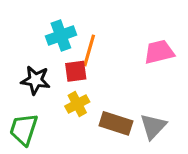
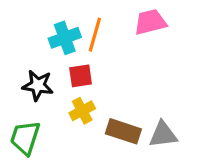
orange line: (89, 50) -> (95, 35), moved
pink trapezoid: (159, 52) -> (150, 22), moved
gray triangle: (153, 126) -> (163, 135), turned 40

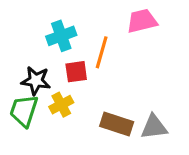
orange line: (95, 35) -> (102, 52), moved
yellow cross: (82, 111) -> (61, 105), moved
green trapezoid: (25, 138) -> (24, 111), moved

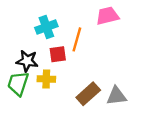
yellow cross: (61, 105) -> (46, 79), turned 30
brown rectangle: (117, 124) -> (88, 94), turned -60

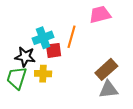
cyan cross: (46, 27) -> (43, 38), moved
brown rectangle: (88, 94) -> (106, 69), moved

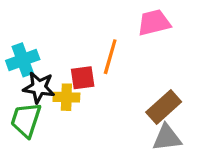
cyan cross: (43, 38) -> (23, 60), moved
yellow cross: (43, 74) -> (66, 97), moved

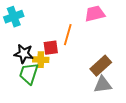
cyan cross: (23, 60) -> (14, 17), moved
green trapezoid: (26, 120) -> (29, 74), moved

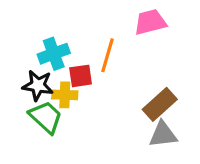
cyan cross: (14, 17) -> (54, 54), moved
green trapezoid: (29, 74) -> (46, 117), turned 115

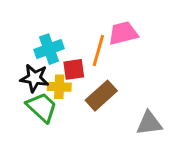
pink trapezoid: (150, 22) -> (123, 33), moved
brown rectangle: (160, 104) -> (101, 96), moved

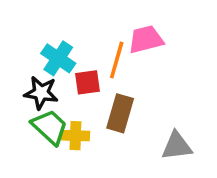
cyan cross: (49, 49) -> (58, 58), turned -36
yellow cross: (59, 87) -> (75, 136), moved
brown rectangle: (101, 96) -> (120, 113), turned -32

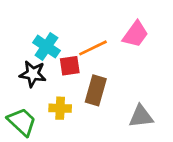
pink trapezoid: (146, 39) -> (135, 34), moved, turned 140
orange line: (117, 60) -> (93, 48), turned 48
green trapezoid: (50, 127) -> (22, 122), moved

